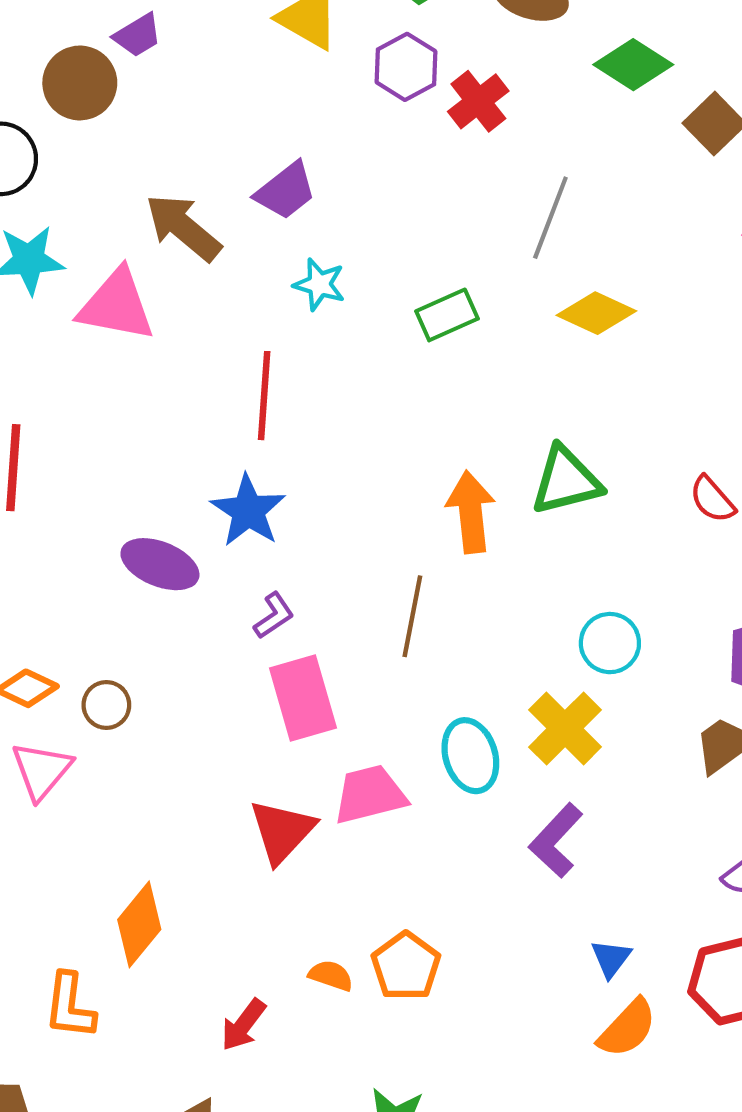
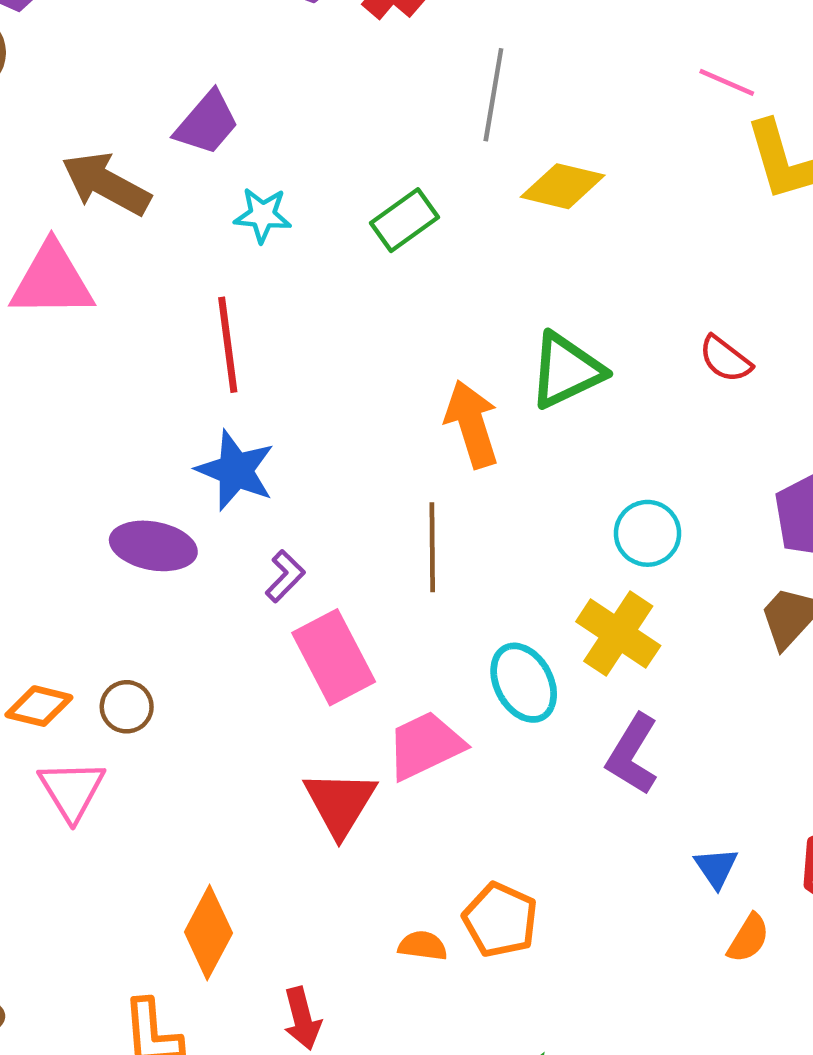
red arrow: (243, 1025) -> (302, 1018), moved, turned -40
orange semicircle: (627, 1028) -> (748, 938), size x0.7

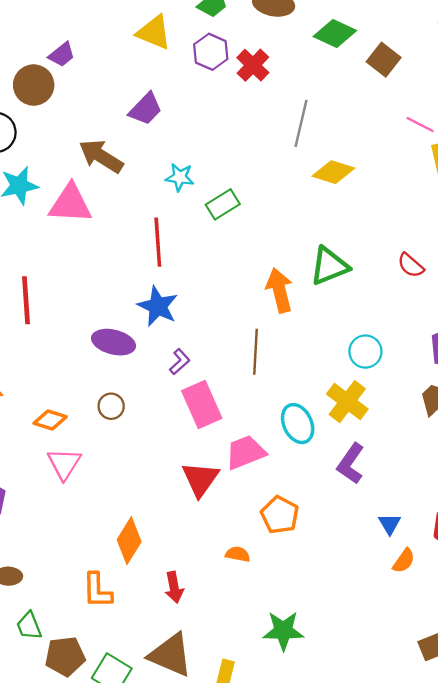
purple trapezoid: (207, 123) -> (145, 109), moved
green rectangle: (404, 220) -> (223, 204), moved
brown circle: (127, 707) -> (111, 406), moved
orange pentagon: (500, 920) -> (280, 515), moved

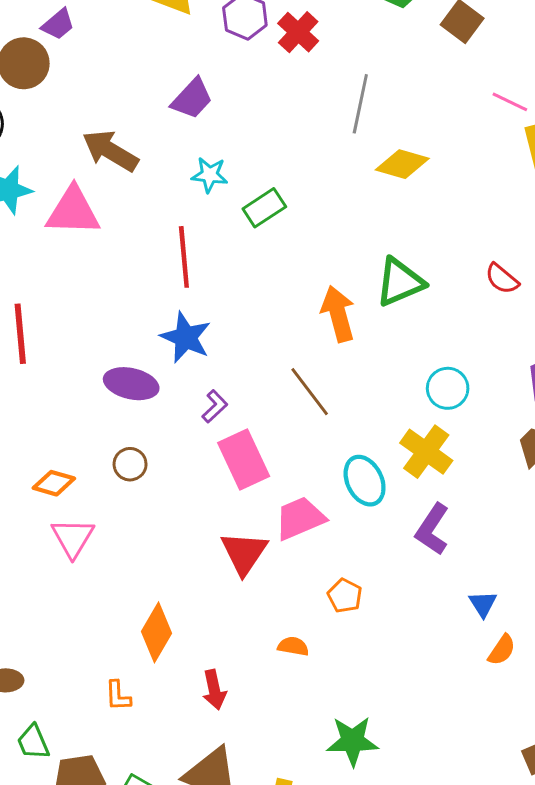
purple trapezoid: (145, 109) -> (192, 99), moved
brown line: (255, 352) -> (310, 392), turned -39
orange pentagon: (280, 515) -> (345, 596), size x0.7
orange L-shape: (97, 590) -> (118, 696), size x0.7

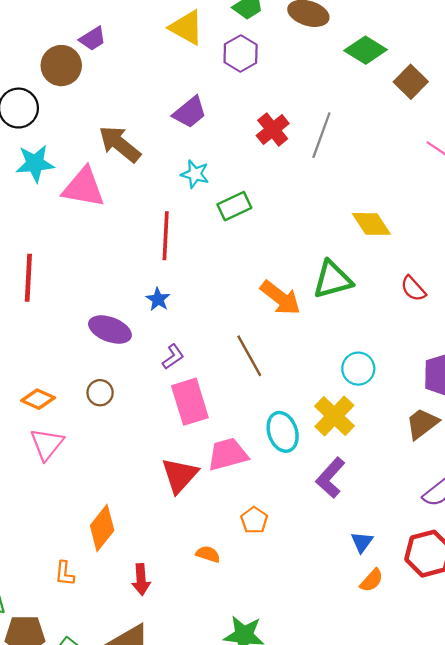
red cross: (298, 32) -> (273, 129), moved
yellow diamond: (402, 164) -> (371, 224), moved, turned 33
orange arrow: (338, 314) -> (280, 298), turned 135
blue star: (186, 337) -> (158, 299), size x0.6

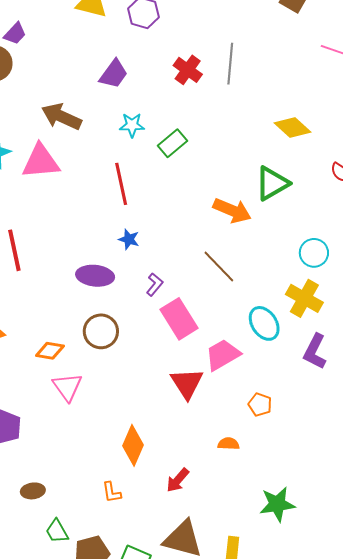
brown circle: (100, 393) -> (101, 331), size x1.5
red arrow: (141, 579) -> (178, 480), turned 60

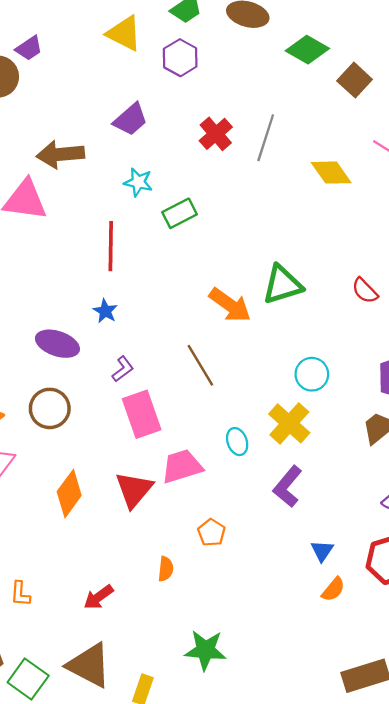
brown arrow: (61, 117) -> (60, 154), turned -42
yellow diamond: (292, 128) -> (331, 173), moved
cyan ellipse: (264, 323) -> (237, 442), size x0.7
orange semicircle: (229, 444) -> (166, 569), turned 80
orange diamond: (133, 445) -> (69, 494), moved

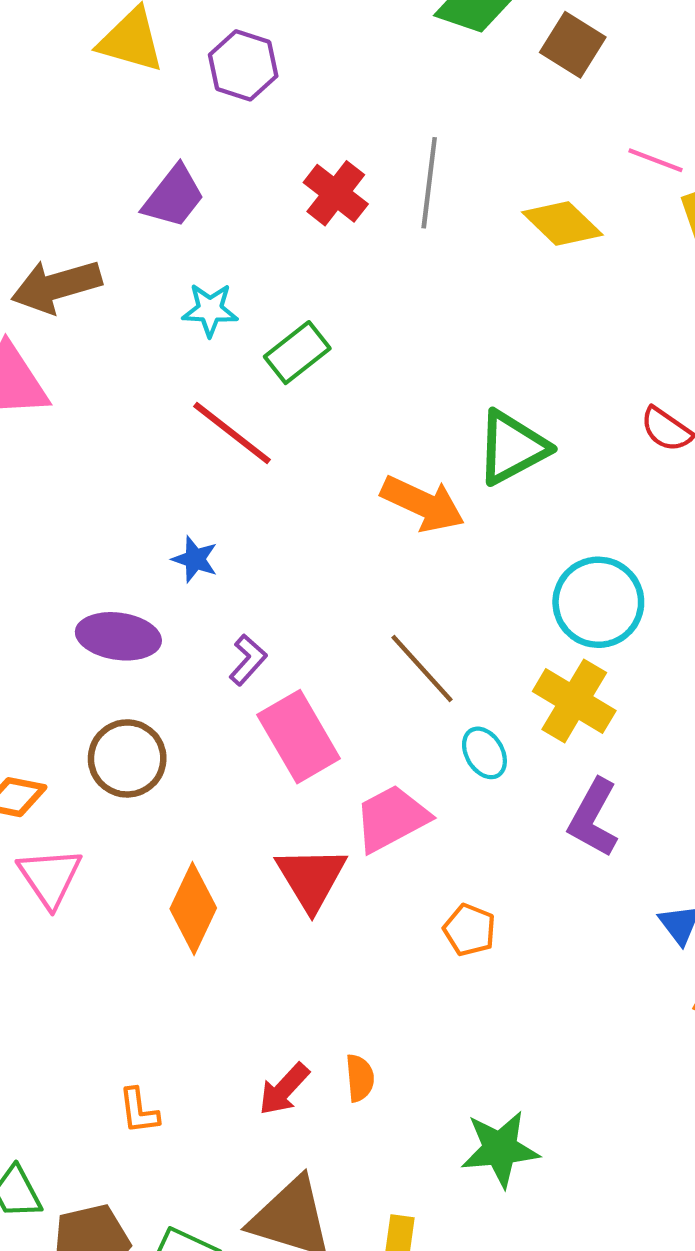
red line: (111, 246) -> (232, 433), moved, turned -42
brown line: (200, 365) -> (422, 668), moved
cyan circle: (312, 374) -> (598, 602), size x1.4
orange semicircle: (166, 569) -> (360, 1078), moved

